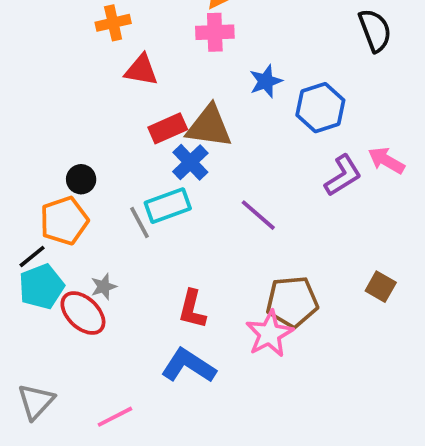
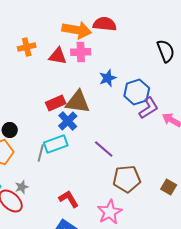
red triangle: (141, 70) -> (58, 56), moved
purple L-shape: (343, 175) -> (149, 108), moved
gray line: (139, 223) -> (41, 153), turned 42
brown pentagon: (292, 302) -> (127, 179), moved
red L-shape: (192, 309) -> (69, 199), turned 135

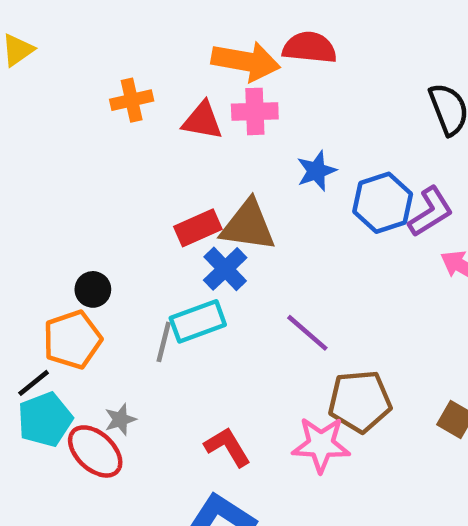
purple L-shape: (149, 108) -> (431, 212), moved
pink star: (110, 212) -> (321, 445), moved, turned 30

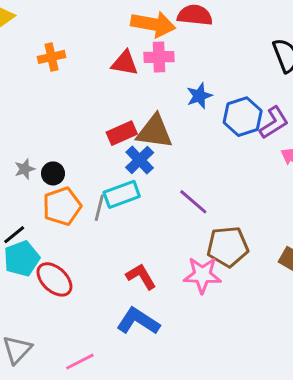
orange cross: (132, 100) -> (52, 57), moved
orange pentagon: (72, 340) -> (62, 206), moved
gray star: (120, 419) -> (25, 169), moved

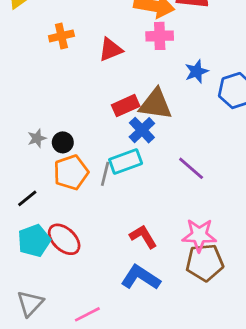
red triangle: (125, 63) -> (111, 50), moved, turned -32
brown pentagon: (228, 247) -> (205, 262), moved
cyan pentagon: (22, 259) -> (34, 241), moved

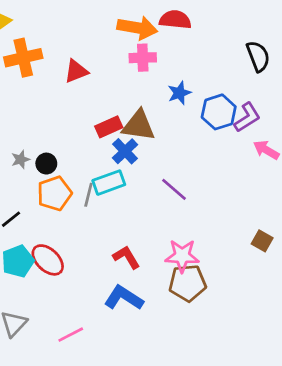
orange cross: (61, 36) -> (23, 58), moved, size x1.5
red triangle: (111, 50) -> (76, 71), moved

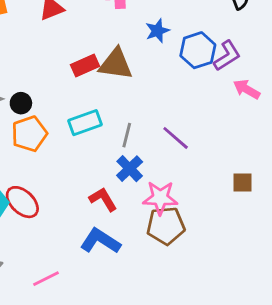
blue cross: (125, 151) -> (130, 169), moved
purple line: (174, 189) -> (176, 138), moved
gray line: (88, 195) -> (127, 135), moved
brown square: (262, 241) -> (242, 183), turned -30

